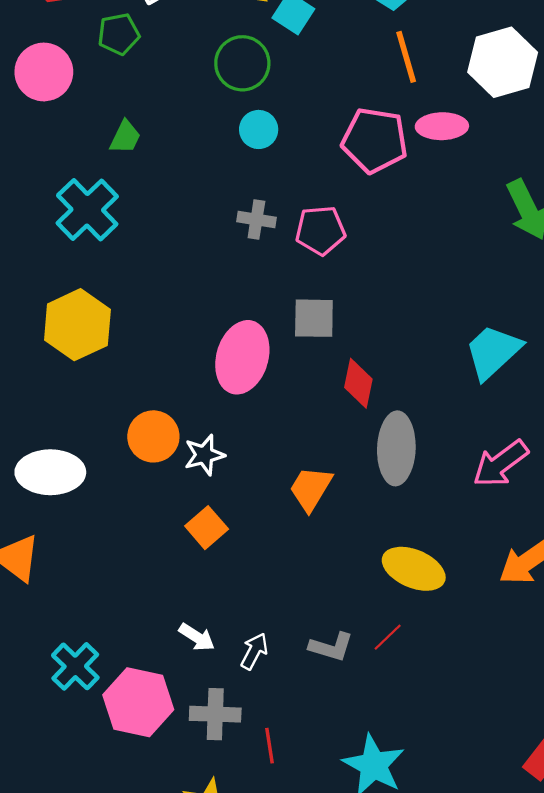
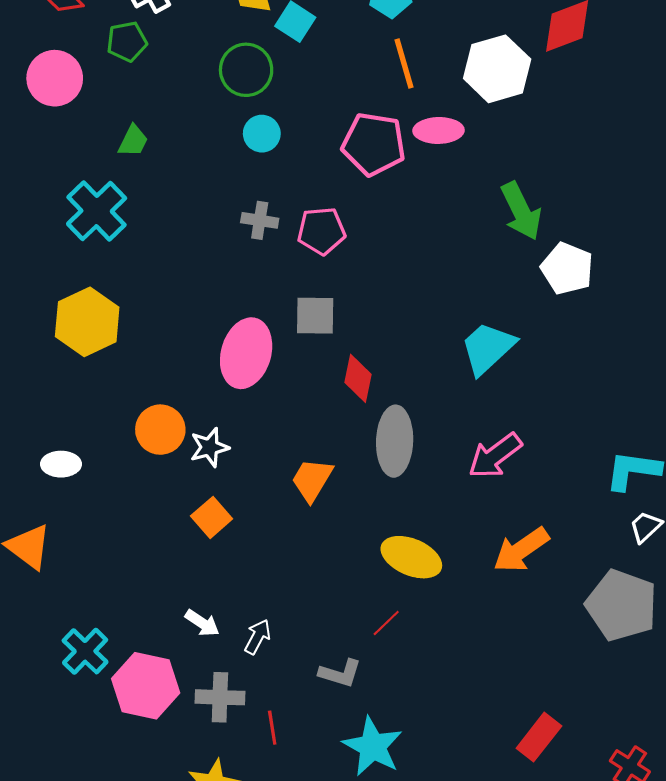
white ellipse: (50, 472) -> (61, 464), size x0.6
gray L-shape: (331, 647) -> (340, 673), moved

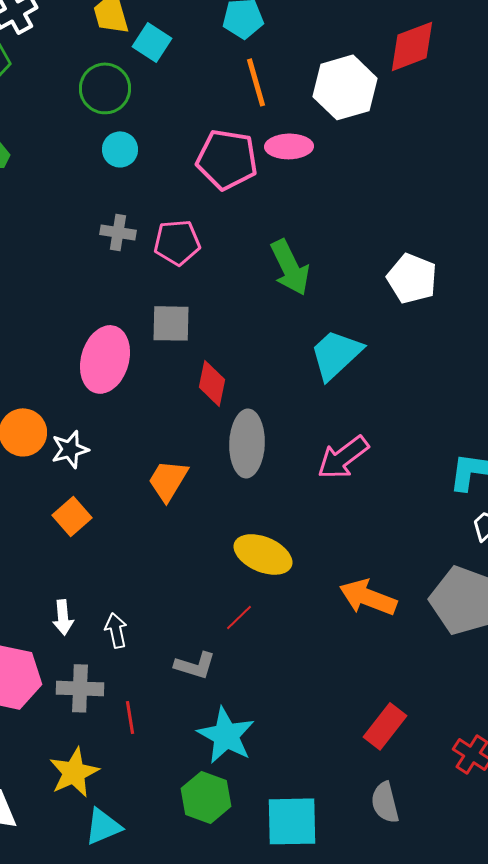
green arrow: (521, 211) -> (290, 267), moved
orange arrow: (521, 550) -> (368, 597), moved, turned 56
white arrow: (202, 623) -> (63, 617), turned 52
white arrow: (258, 637) -> (116, 630), turned -40

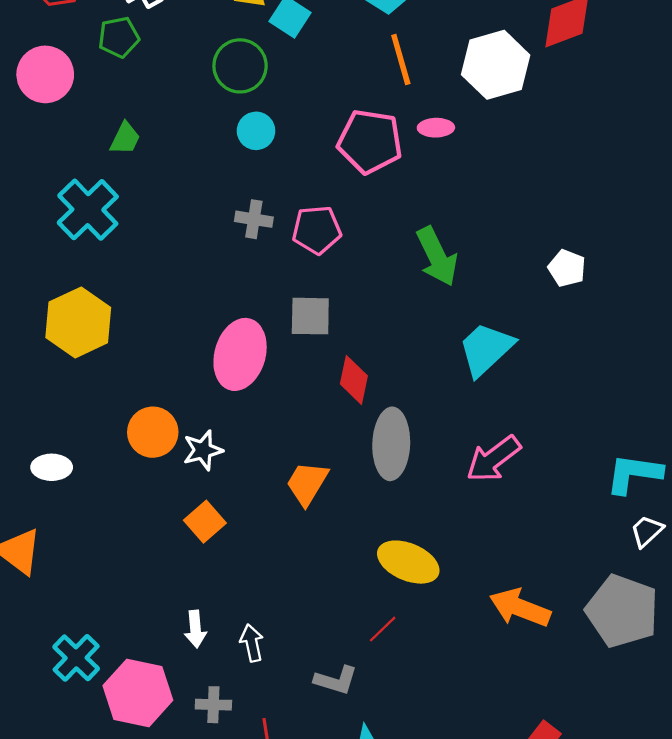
pink ellipse: (289, 146) -> (436, 128), size x0.7
white pentagon: (412, 278) -> (567, 268), size x0.7
gray cross: (80, 688) -> (213, 705), size x0.7

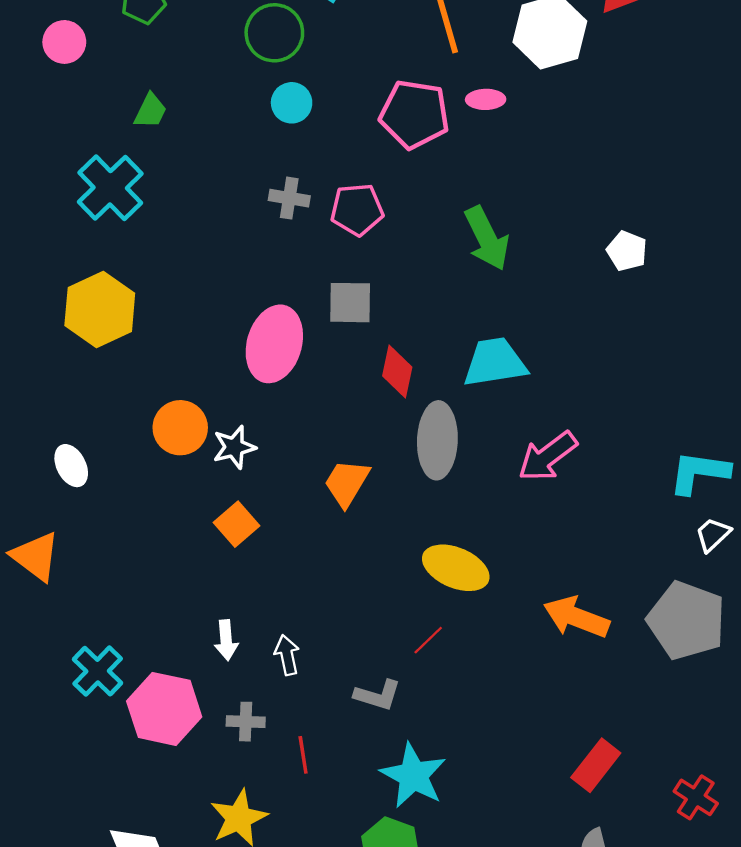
pink circle: (45, 74) -> (64, 42), size x0.7
cyan trapezoid: (486, 349) -> (495, 362), moved, turned 34
white ellipse: (52, 467) -> (71, 466), turned 63

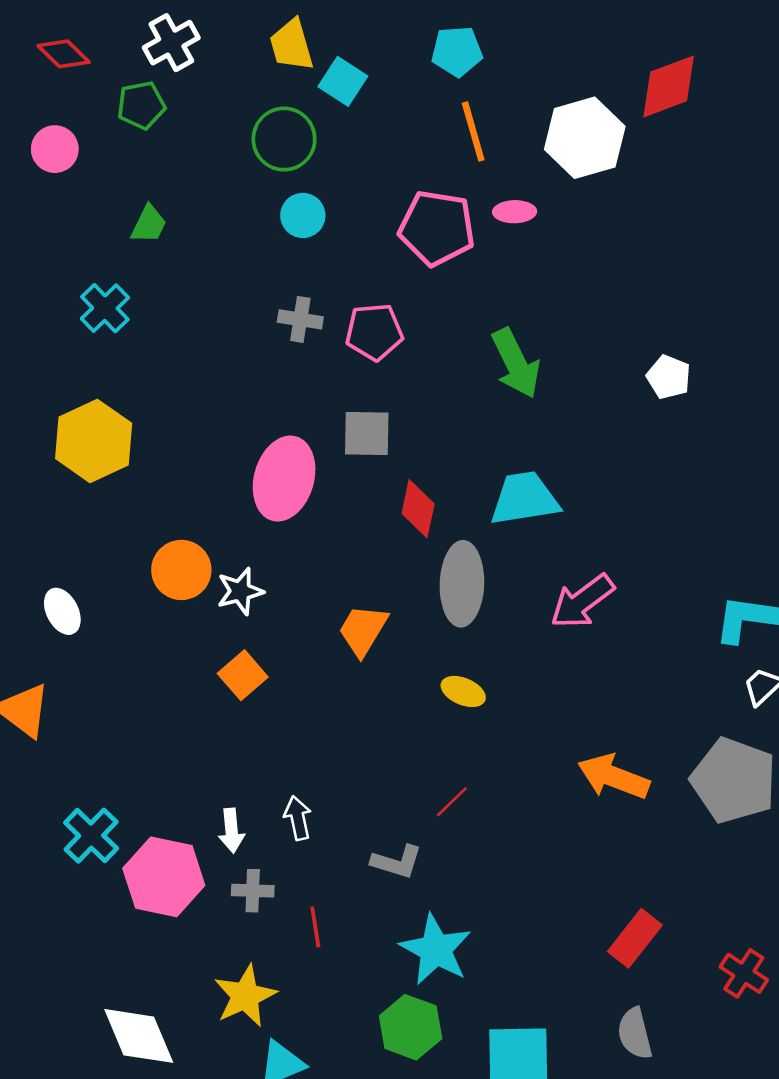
cyan cross: (110, 188) -> (105, 308), size x0.7
yellow ellipse: (456, 568) -> (463, 691), moved, size x0.6
white arrow: (226, 640) -> (231, 831), moved

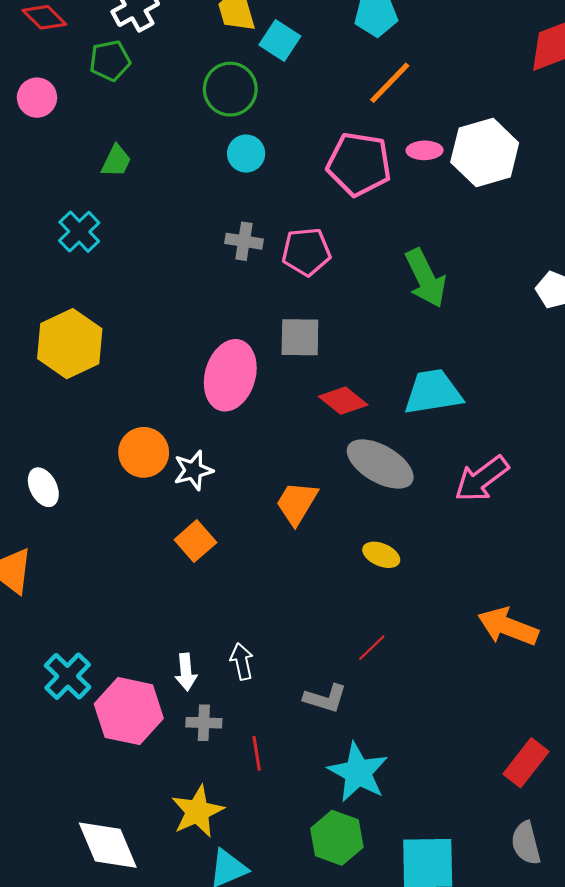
orange line: (473, 132) -> (390, 83), turned 60
white hexagon: (585, 138) -> (485, 152), moved
red diamond: (418, 509) -> (343, 401), turned -63
gray ellipse: (462, 584) -> (380, 464), turned -62

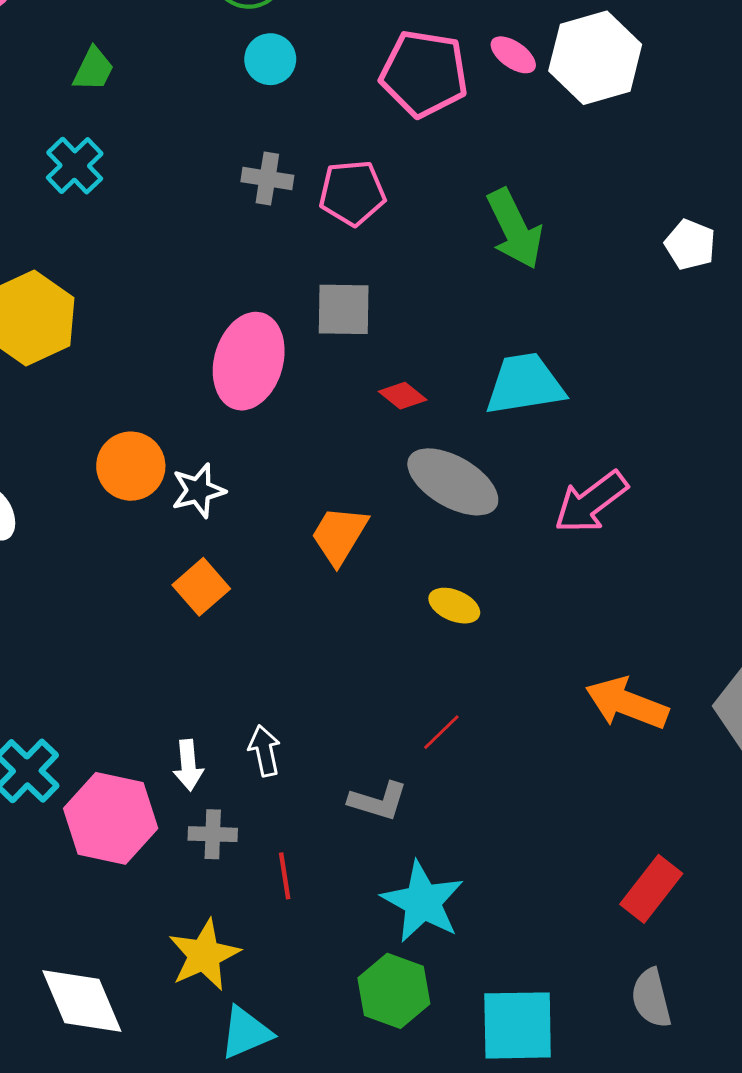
pink ellipse: (425, 150) -> (513, 55), turned 36
cyan cross: (79, 232) -> (75, 166), moved
red diamond: (343, 401) -> (403, 396), size x0.7

